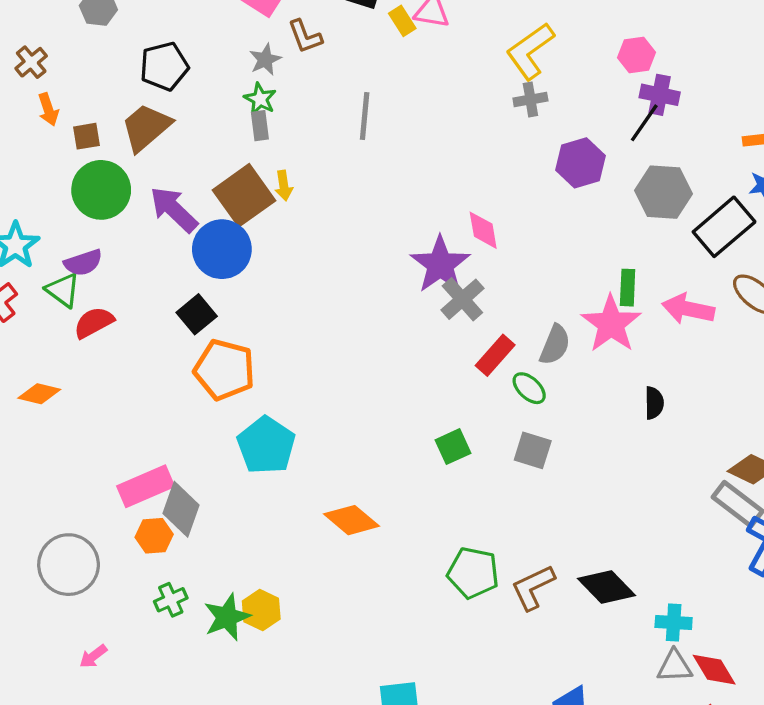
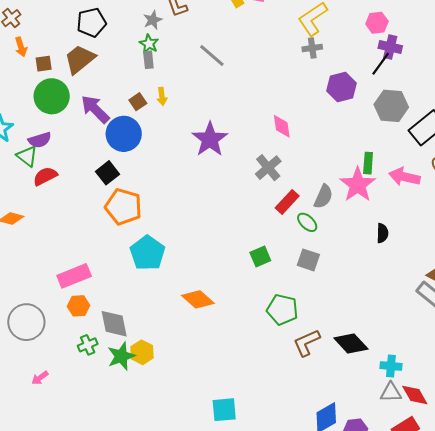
gray line: (365, 116) -> (212, 56), turned -56
brown square: (244, 195) -> (138, 102), size x0.5
purple star: (440, 265) -> (210, 139), moved
gray diamond: (181, 509) -> (114, 324), moved, turned -32
green pentagon: (473, 573) -> (282, 310), moved

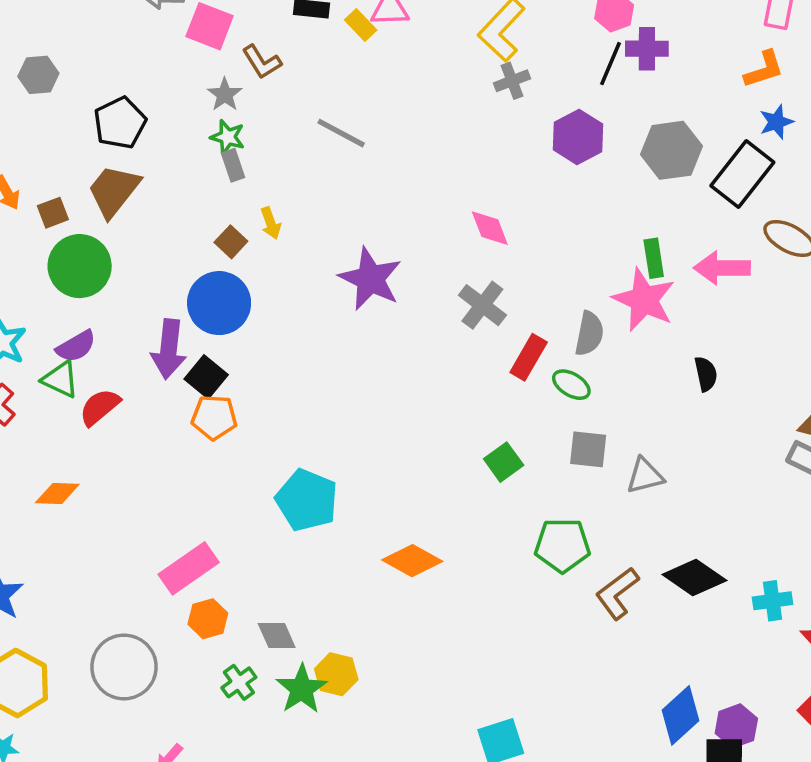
black line: (381, 64) -> (611, 64), moved
purple arrow: (95, 109) -> (169, 349), moved, turned -116
orange pentagon: (123, 207) -> (214, 417), moved, size x0.7
gray diamond: (114, 324) -> (277, 635), size x0.7
gray triangle: (391, 392) -> (645, 476), moved

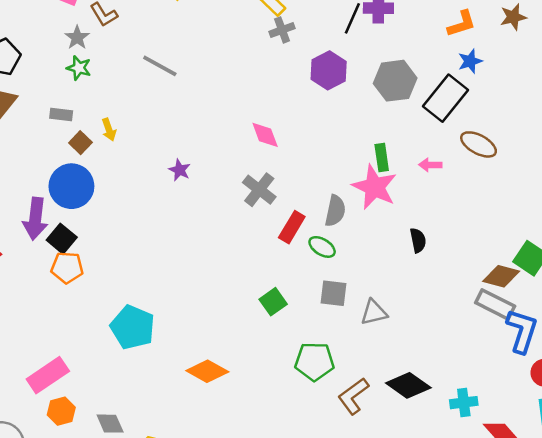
gray rectangle: (233, 165) -> (61, 115), moved, turned -65
pink arrow: (722, 268) -> (430, 165), size x0.6
purple star: (370, 279) -> (180, 170), size x0.5

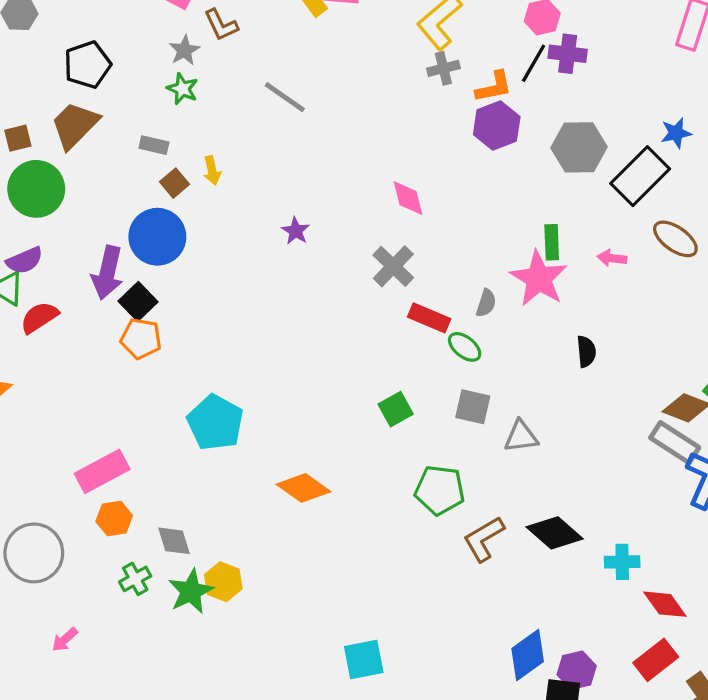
orange L-shape: (462, 24) -> (494, 87), moved
gray semicircle: (335, 211) -> (486, 303), size x0.7
red rectangle: (292, 227) -> (429, 318), turned 76

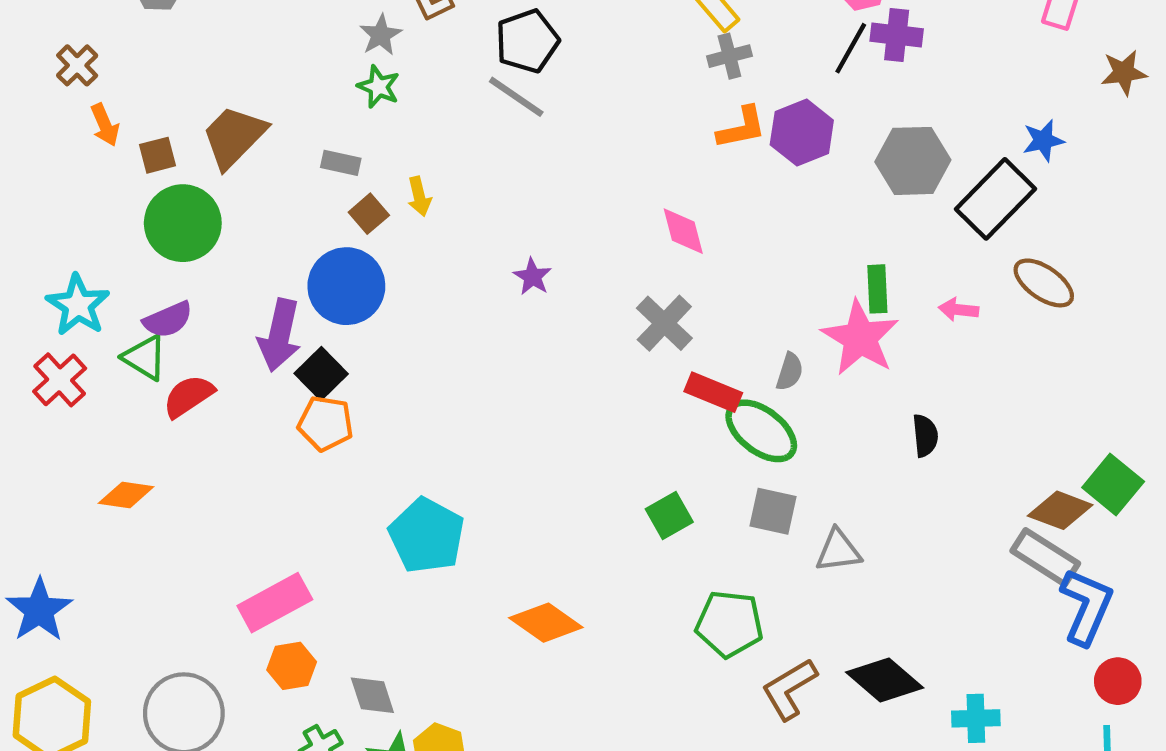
black pentagon: (87, 65) -> (527, 41), moved
orange L-shape: (494, 87) -> (742, 128), moved
green ellipse: (465, 347) -> (761, 431), size x1.6

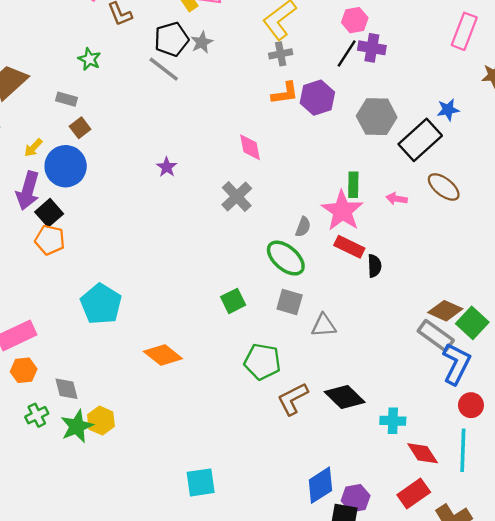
gray star: (381, 35) -> (202, 42), moved
yellow arrow: (419, 196) -> (33, 148), moved, turned 54
red rectangle: (713, 392) -> (349, 247), moved
green square: (1113, 484) -> (472, 323), moved

